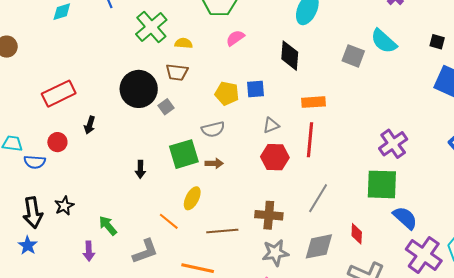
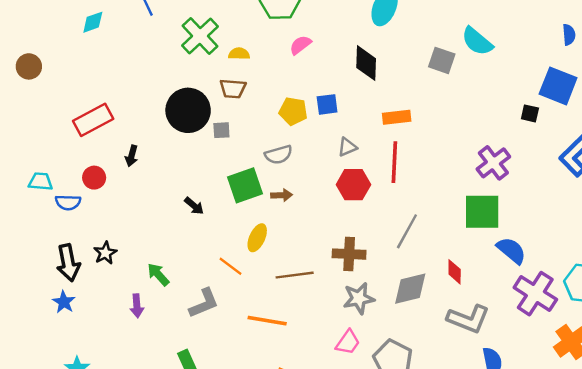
black square: (437, 42) -> (530, 113), moved
gray square: (166, 107) -> (221, 130), turned 35
black arrow: (140, 169) -> (194, 206), turned -48

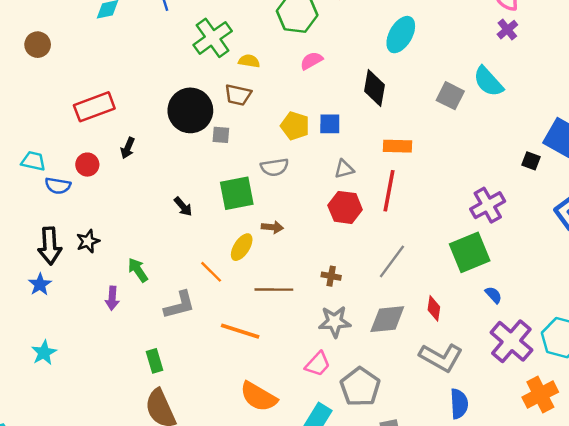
brown arrow: (282, 195) -> (272, 227), moved
green square: (482, 212) -> (470, 252), turned -30
blue semicircle: (511, 250) -> (493, 295), size x0.6
brown cross: (349, 254) -> (331, 276), size x0.6

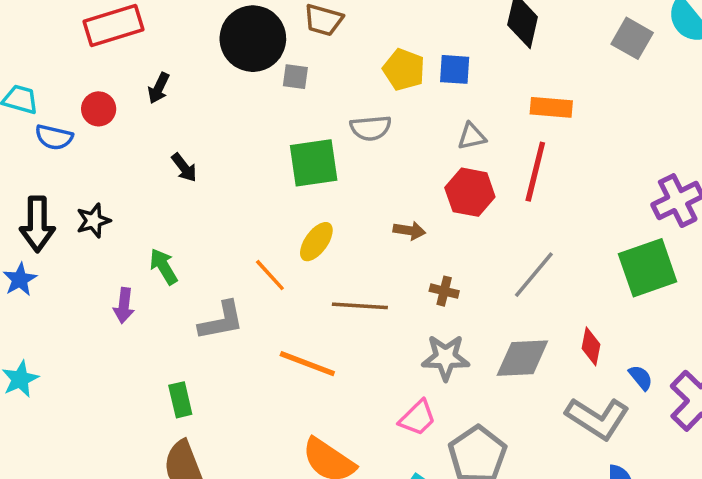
black arrow: (183, 207) -> (184, 168), moved
brown arrow: (272, 227) -> (409, 231), moved
blue semicircle: (493, 295) -> (641, 378), moved

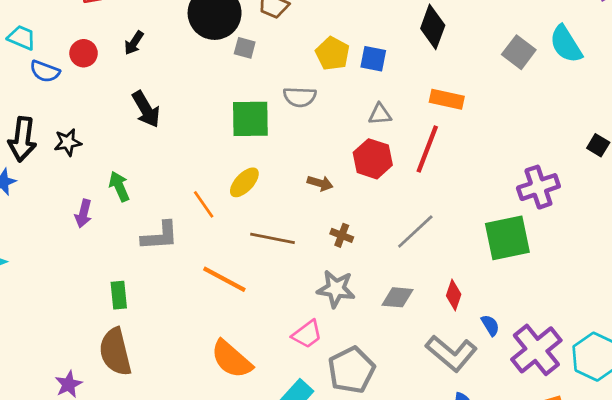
black arrow: (184, 168) -> (146, 109), size x1.5
gray diamond: (522, 358) -> (397, 297), size x0.7

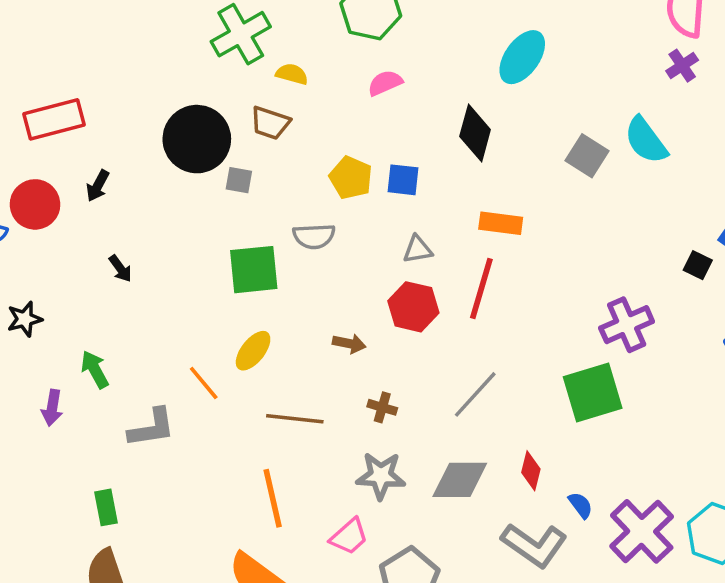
red circle: (84, 53) -> (35, 204), size x1.4
black arrow: (146, 109) -> (120, 269), size x0.6
orange line: (224, 279) -> (273, 498), moved, turned 54
gray diamond: (397, 297) -> (460, 480), size x1.4

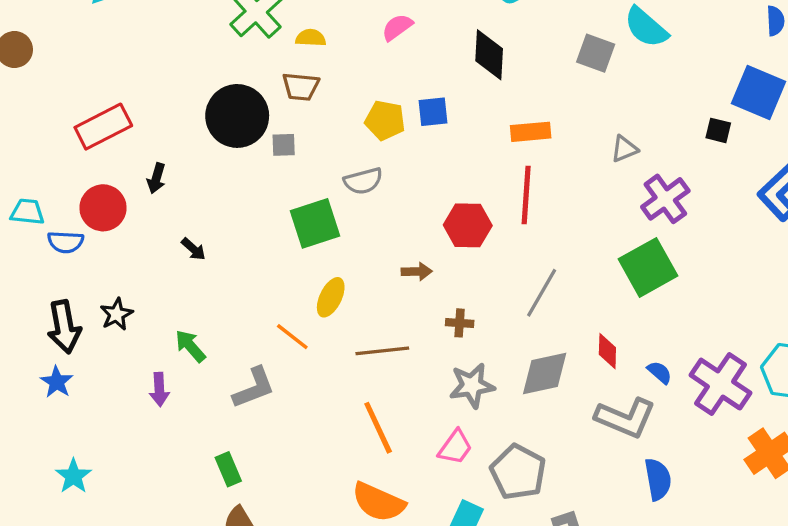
gray triangle: (418, 249) -> (624, 149), moved

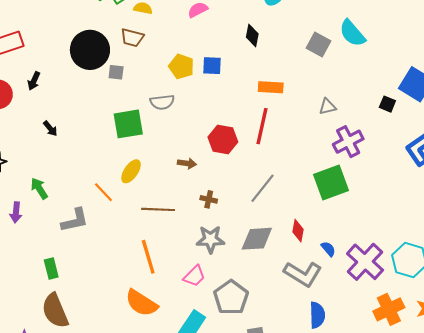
black diamond: (489, 55) -> (252, 35), size x0.7

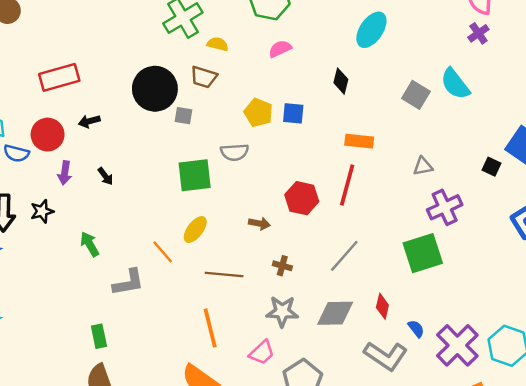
black arrow: (34, 81) -> (89, 121), turned 48
purple arrow: (16, 212) -> (65, 173), moved

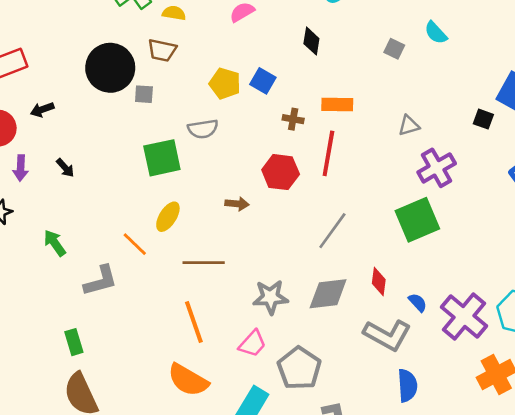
cyan semicircle: (455, 84) -> (436, 33), size x0.7
gray square: (416, 95) -> (394, 49), size x0.7
blue square: (293, 113) -> (263, 81), turned 30
brown cross: (282, 266) -> (293, 119), moved

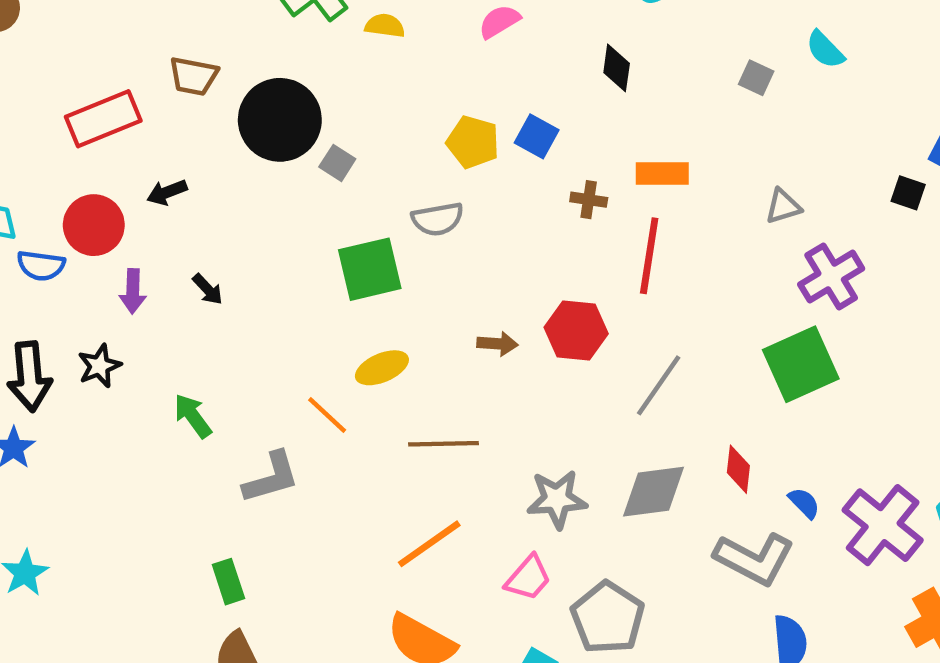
brown trapezoid: (162, 50) -> (194, 76), moved
gray square: (144, 94) -> (337, 163), turned 30
red hexagon: (281, 172) -> (576, 330), moved
yellow ellipse: (168, 217) -> (382, 368), turned 36
orange line: (194, 322) -> (429, 544), turned 75

